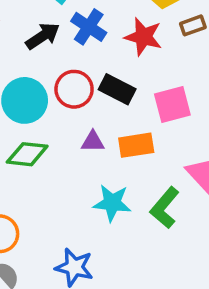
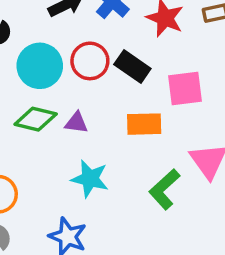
purple triangle: (93, 142) -> (76, 123), moved
cyan star: (112, 203) -> (90, 179), moved

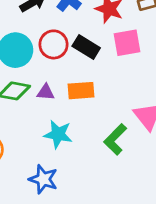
pink square: (185, 88) -> (127, 43), moved
orange rectangle: (144, 124) -> (81, 91), moved

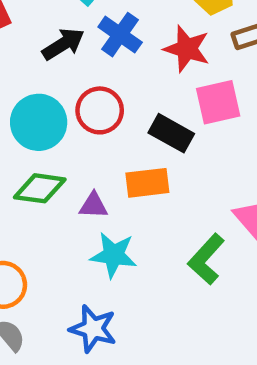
black rectangle: (86, 47) -> (171, 133), moved
purple triangle: (46, 92) -> (93, 205), moved

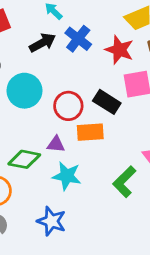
red circle: (100, 110) -> (68, 106), moved
green diamond: (40, 188) -> (24, 159), moved

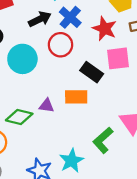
red circle: (68, 106) -> (61, 45), moved
cyan star: (67, 176) -> (71, 161), moved, turned 30

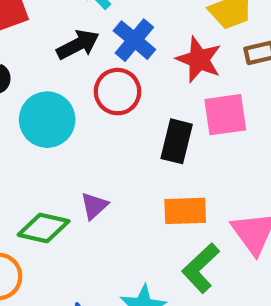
black rectangle: (92, 72) -> (177, 141), turned 70
orange rectangle: (76, 97) -> (185, 211), moved
purple triangle: (47, 106) -> (94, 206), turned -49

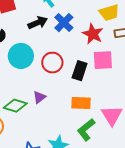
red circle: (118, 92) -> (52, 63), moved

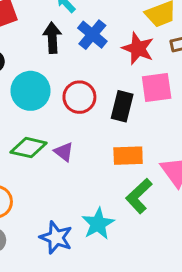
black arrow: (38, 23) -> (52, 38), turned -66
purple triangle: (39, 97) -> (64, 152), turned -40
green diamond: (15, 106) -> (29, 148), moved

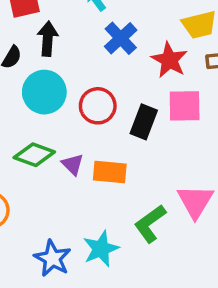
black arrow: (52, 38) -> (48, 39), moved
orange rectangle: (128, 156) -> (110, 172), moved

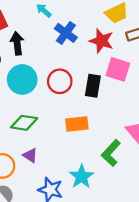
pink square: (185, 106) -> (118, 69), turned 30
purple triangle: (73, 164) -> (30, 155), moved

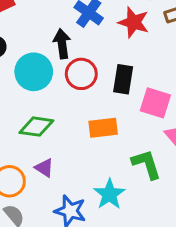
black arrow: (17, 43) -> (62, 44), moved
pink square: (118, 69) -> (155, 103), moved
green L-shape: (111, 153) -> (147, 164), turned 120

